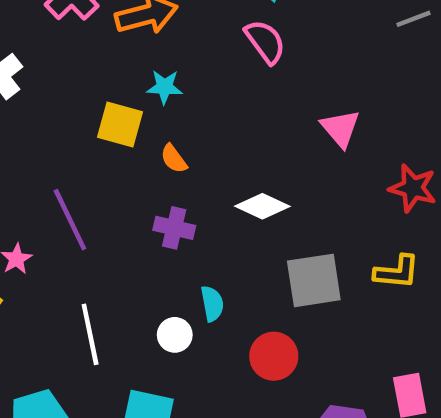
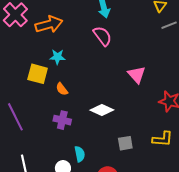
gray square: (314, 280) -> (125, 143), size x0.6

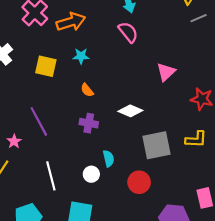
yellow square: (38, 74) -> (46, 66), moved
pink triangle: (137, 75) -> (166, 72), turned 30
gray square: (125, 143) -> (157, 145), size x1.8

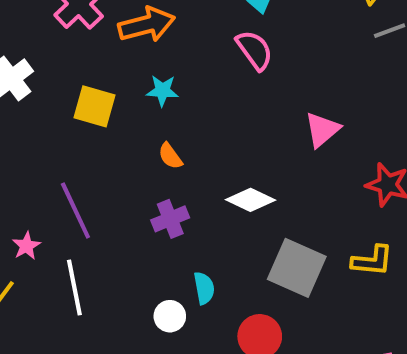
purple cross: (89, 123) -> (170, 219), turned -36
gray square: (157, 145) -> (297, 268), turned 32
white line: (51, 176) -> (74, 288), moved

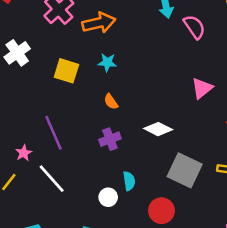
pink semicircle: (254, 50) -> (194, 27), moved
white line: (74, 288) -> (52, 179), turned -32

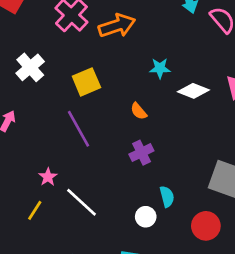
cyan star: (107, 62) -> (160, 68), moved
yellow square: (66, 71) -> (86, 82), turned -35
white diamond: (158, 129) -> (193, 91), moved
purple line: (53, 133) -> (79, 129), moved

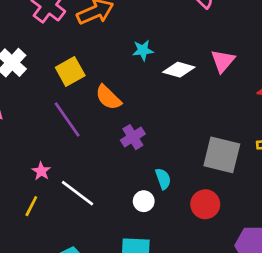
orange semicircle: (139, 111) -> (108, 97), moved, size x1.5

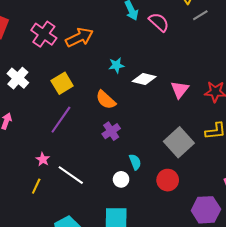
pink triangle: (223, 61) -> (180, 89), moved
orange semicircle: (108, 97) -> (106, 100), moved
purple line: (67, 119) -> (61, 120), turned 72
gray square: (222, 155) -> (179, 142), turned 36

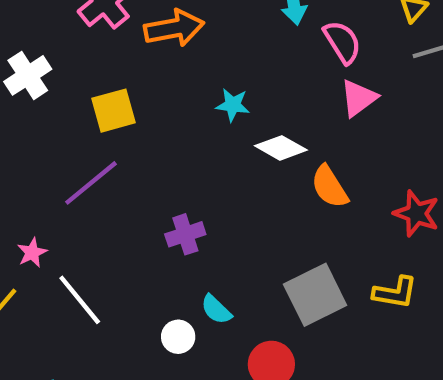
pink triangle: (180, 89) -> (359, 98), moved
orange semicircle: (106, 100) -> (330, 187), moved
cyan semicircle: (135, 162) -> (216, 310), turned 140

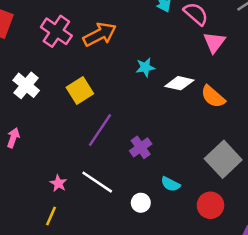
purple line: (91, 183) -> (100, 130), moved
white line: (80, 300) -> (97, 182), moved
white circle: (178, 337) -> (141, 203), moved

